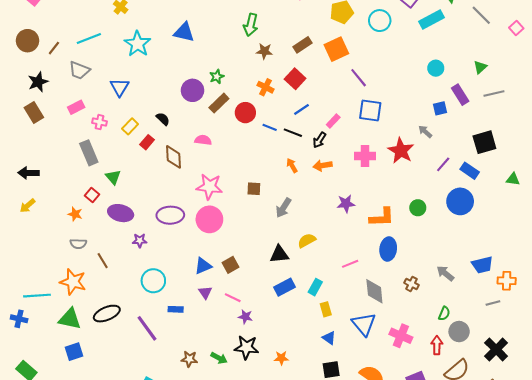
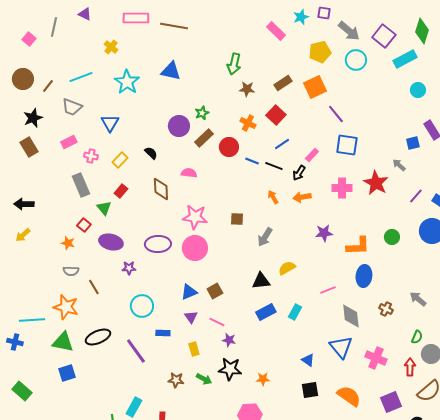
cyan circle: (436, 68) -> (418, 90), moved
red rectangle: (147, 142) -> (121, 191), moved
yellow rectangle: (326, 309) -> (194, 349), moved

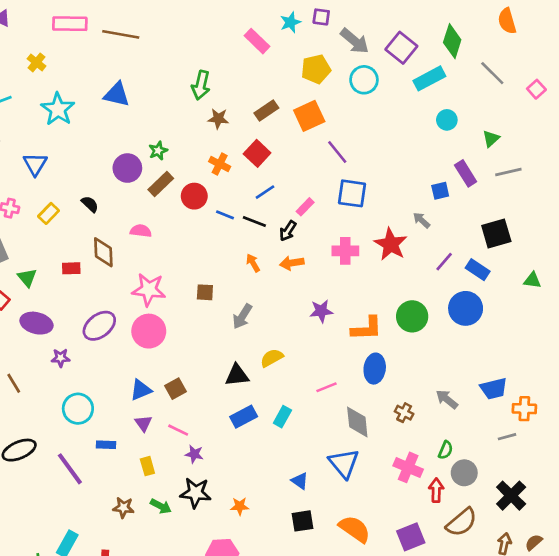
red rectangle: (121, 191) -> (71, 268), moved, turned 48
green circle: (392, 237) -> (412, 316), size x1.5
purple ellipse: (158, 244) -> (99, 326), turned -35
pink cross: (376, 358) -> (408, 467), moved

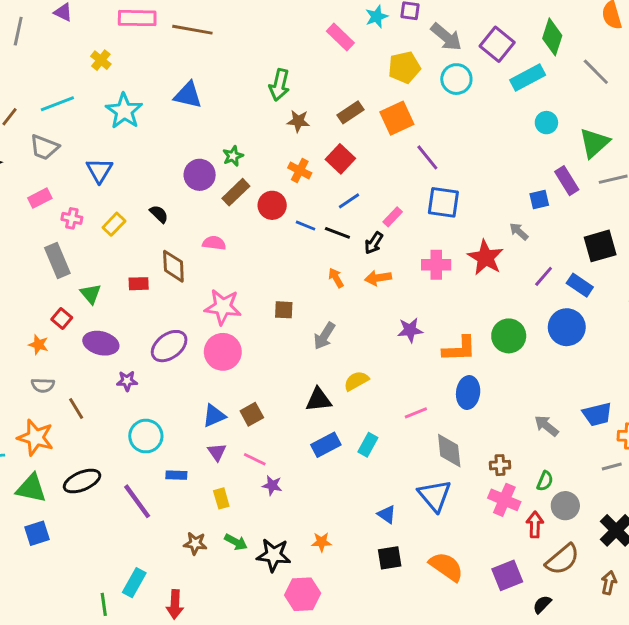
green triangle: (491, 139) -> (594, 143), size x1.6
brown cross: (404, 413) -> (500, 465), moved, turned -30
black star: (196, 493) -> (274, 555), moved

